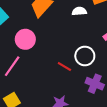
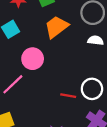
red line: (64, 66) -> (68, 96), turned -32

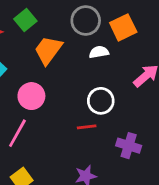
white circle: (92, 89) -> (101, 101), moved

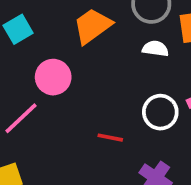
white circle: (101, 101) -> (160, 112), moved

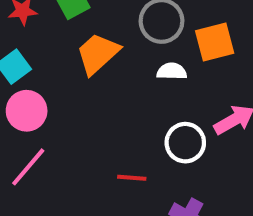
pink circle: (53, 77) -> (27, 111), moved

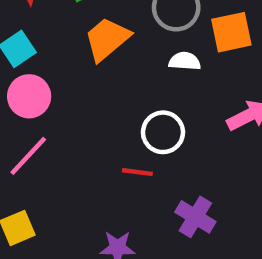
white circle: (185, 143) -> (163, 132), moved

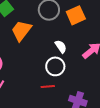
white semicircle: (185, 61) -> (61, 47), moved, turned 64

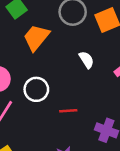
white circle: (55, 66) -> (36, 89), moved

